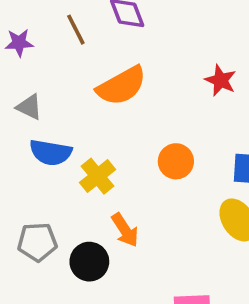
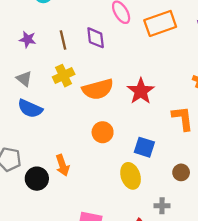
red star: (221, 80) -> (141, 91), size x1.4
orange semicircle: (122, 86) -> (98, 89), moved
yellow cross: (98, 176) -> (64, 76), moved

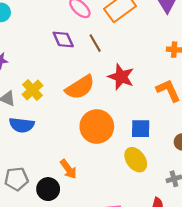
brown line: (63, 40) -> (95, 43), moved
yellow cross: (64, 76) -> (33, 90), moved
orange circle: (103, 132) -> (97, 127), size x1.6

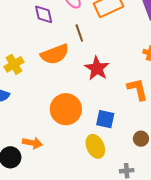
purple diamond: (63, 39) -> (44, 14), moved
orange semicircle: (80, 87) -> (55, 54), moved
orange arrow: (68, 169) -> (32, 143), turned -54

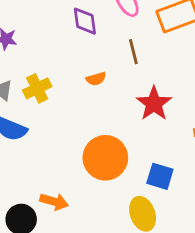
orange semicircle: (55, 54) -> (96, 79), size x0.5

